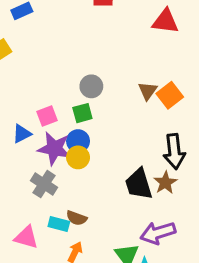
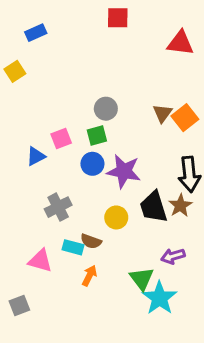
purple star: (54, 149) -> (124, 171), moved
yellow circle: (78, 157) -> (116, 217), moved
gray cross: (44, 184) -> (58, 207), turned 30
purple arrow: (158, 233) -> (173, 256), size x0.7

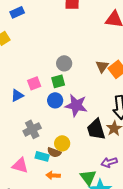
yellow circle: (116, 217) -> (62, 143), moved
orange arrow: (89, 276) -> (53, 175), turned -112

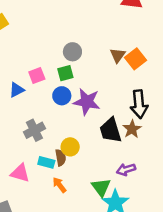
brown semicircle: (54, 152) -> (61, 158), turned -120
orange arrow: (53, 175) -> (59, 185), turned 48

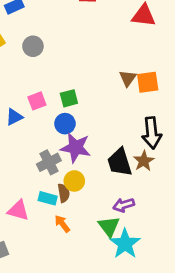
gray circle: (72, 52) -> (33, 46), moved
orange square: (136, 59) -> (148, 82), turned 30
purple star: (87, 102) -> (76, 148), moved
gray cross: (34, 130) -> (49, 162), moved
purple arrow: (126, 169) -> (124, 205), moved

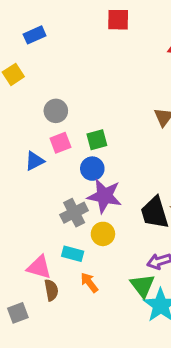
gray circle: (33, 46) -> (56, 111), moved
brown semicircle: (64, 193) -> (51, 290), moved

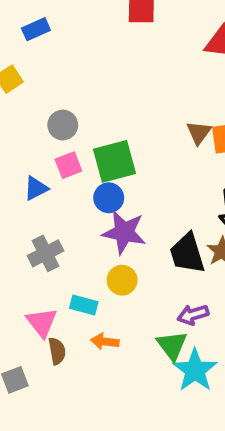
green square: (97, 140) -> (114, 161), size x1.6
gray cross: (74, 213) -> (46, 253), moved
pink triangle: (39, 267) -> (42, 322), turned 36
orange arrow: (89, 283) -> (105, 341), turned -45

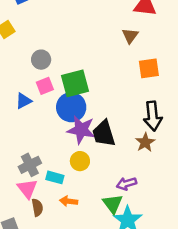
brown triangle: (199, 133) -> (130, 36), moved
blue circle: (109, 198) -> (71, 107), size x1.5
gray cross: (46, 253) -> (30, 165), moved
black trapezoid: (187, 253) -> (104, 134), moved

